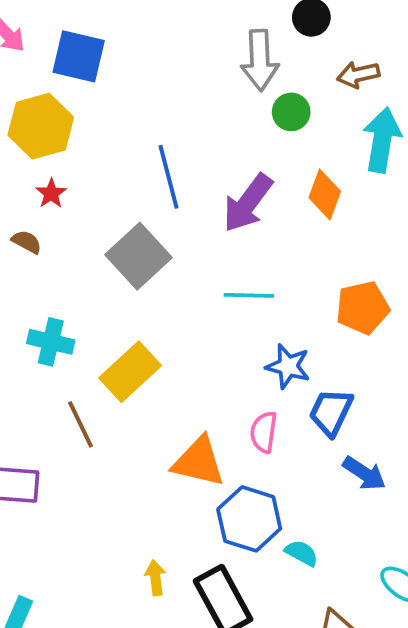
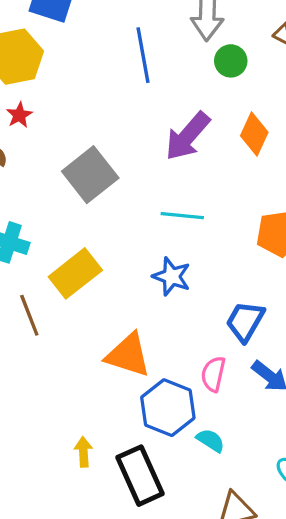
blue line: (169, 177) -> (143, 55), moved
blue star: (288, 366) -> (172, 276), moved
pink semicircle: (264, 432) -> (213, 374), moved

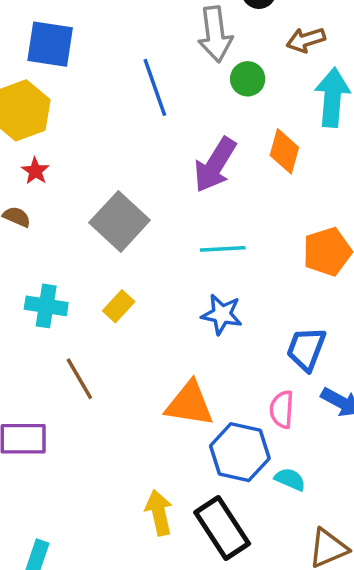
yellow rectangle: (75, 273) -> (119, 306), moved, size x0.6
yellow arrow: (83, 452) -> (159, 513), size x1.4

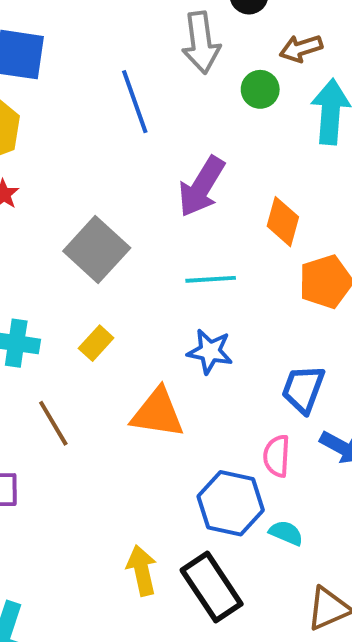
green circle: (248, 79) -> (260, 89), moved
orange diamond: (284, 151) -> (283, 222), moved
orange triangle: (189, 404) -> (157, 413), moved

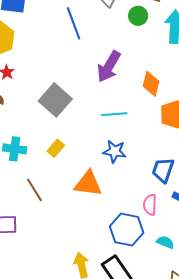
cyan semicircle: (286, 533) -> (165, 242), moved

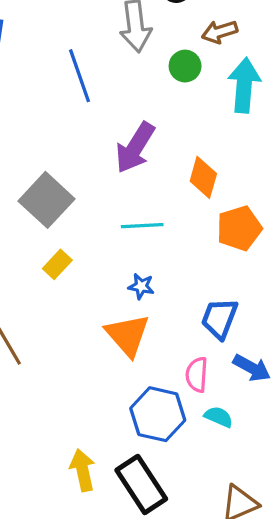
yellow rectangle: (56, 148) -> (57, 264), moved
blue star: (115, 151) -> (141, 286), size x0.7
orange triangle: (88, 184) -> (128, 335), moved, turned 40
cyan semicircle: (165, 242) -> (219, 417), moved

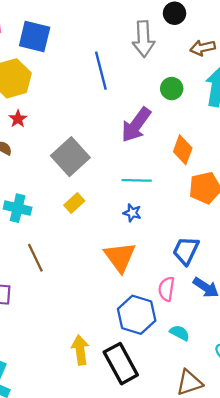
green circle: (185, 66) -> (172, 89), moved
blue star: (141, 286) -> (132, 213), moved
cyan semicircle: (219, 417) -> (180, 333), moved

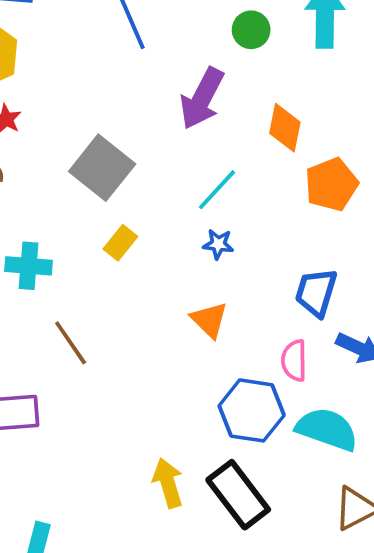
cyan line: (137, 180) -> (217, 190), turned -40
orange triangle: (120, 257) -> (209, 320), size x0.7
cyan semicircle: (180, 333) -> (327, 429), size x1.8

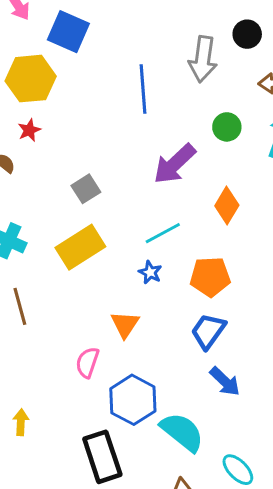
gray square: (102, 168) -> (86, 189), size x0.6
orange pentagon: (331, 184) -> (210, 277), moved
yellow rectangle: (120, 243) -> (80, 247), size x1.8
pink semicircle: (294, 360) -> (87, 362), moved
yellow arrow: (168, 483) -> (21, 422), moved, size x0.7

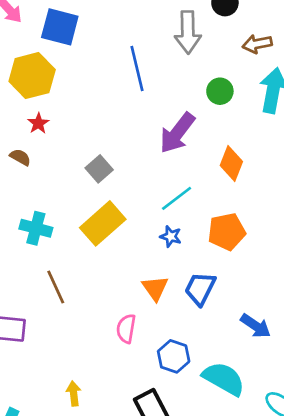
blue trapezoid: (208, 331) -> (200, 289), moved
blue hexagon: (133, 400) -> (174, 356), size x0.7

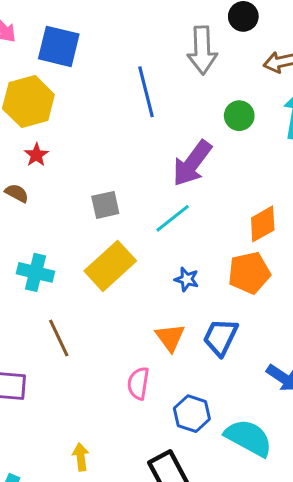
orange diamond: (231, 164) -> (263, 224), moved, turned 40
gray square: (99, 169) -> (105, 205), turned 30
cyan line: (177, 198) -> (173, 218), moved

